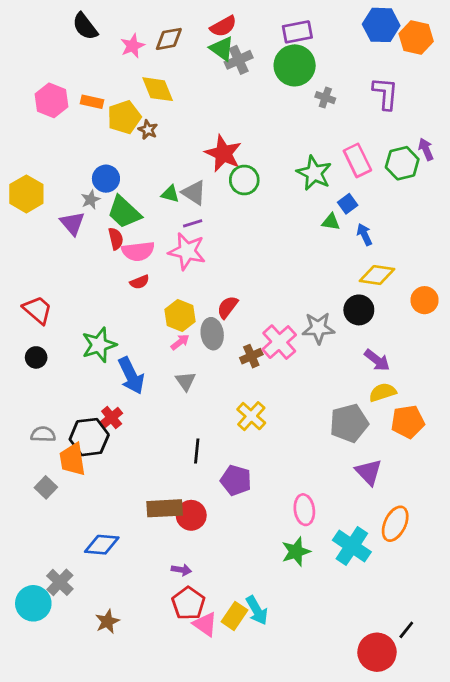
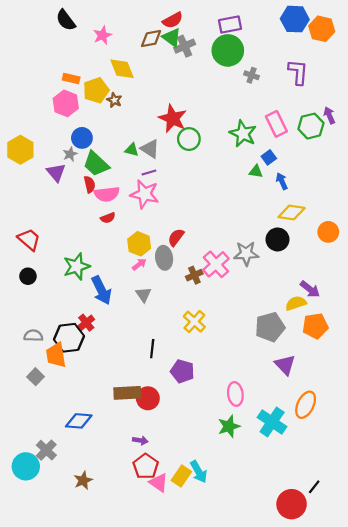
brown diamond: (169, 39) -> (151, 39), moved
pink hexagon: (51, 100) -> (66, 103), moved
purple arrow: (377, 360) -> (310, 289), moved

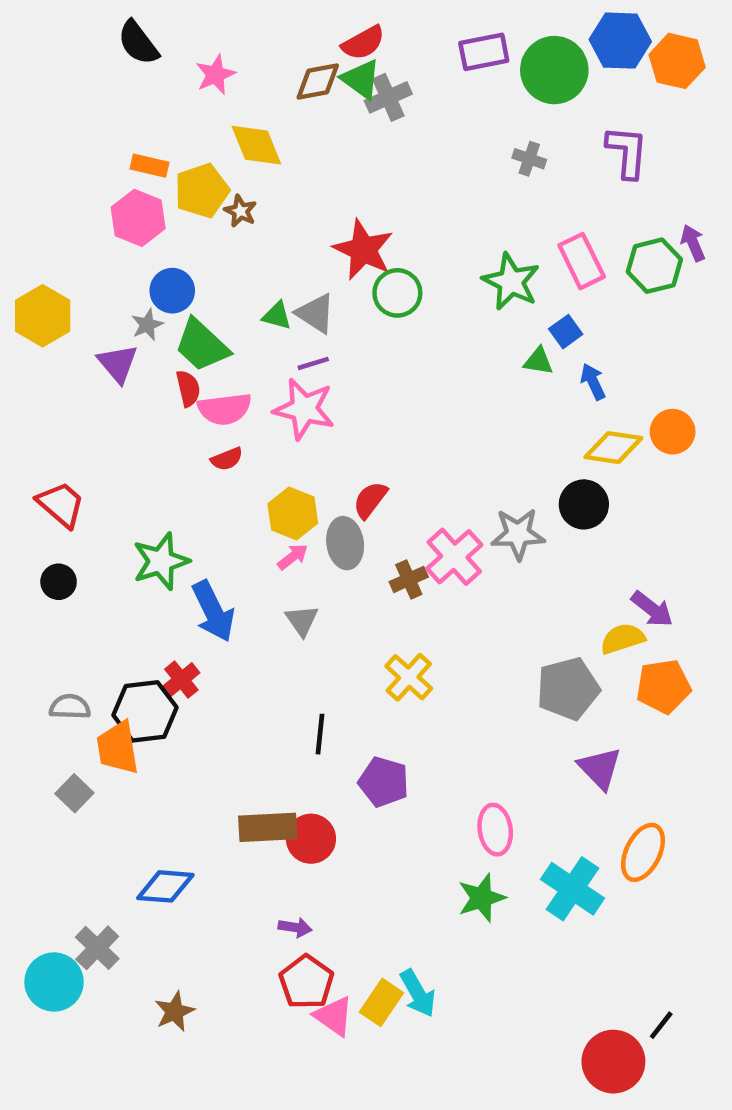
green circle: (228, 50) -> (554, 70), moved
orange circle: (328, 232) -> (673, 432), moved

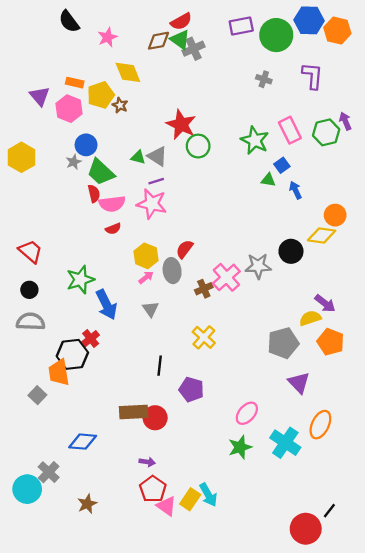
purple triangle: (118, 363) -> (40, 96), moved
yellow diamond: (613, 448) -> (322, 235), moved
orange pentagon: (663, 686) -> (331, 342), turned 30
gray semicircle: (70, 707) -> (31, 322), moved, size x1.4
pink ellipse: (495, 830) -> (247, 413), turned 50

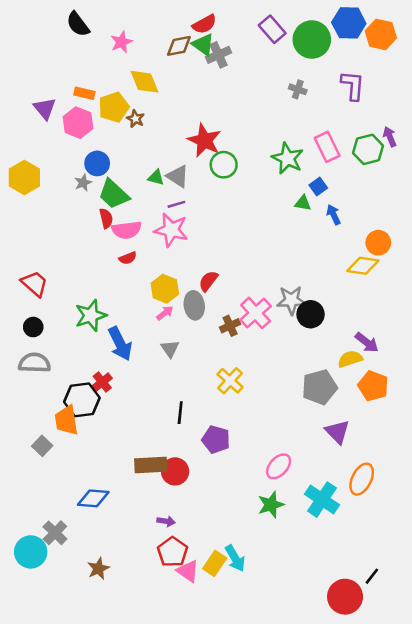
purple rectangle: (241, 26) -> (272, 29), turned 60
black circle: (291, 251) -> (311, 314), moved

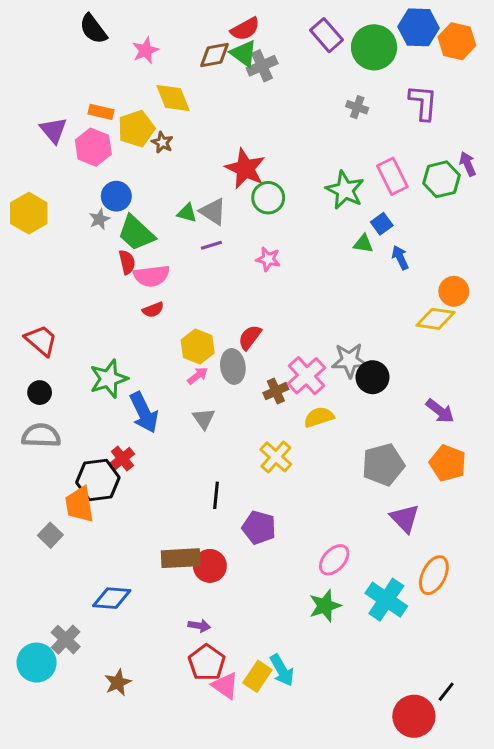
pink star: (171, 230) -> (268, 259), moved, size x0.6
yellow semicircle: (350, 359) -> (319, 417), moved

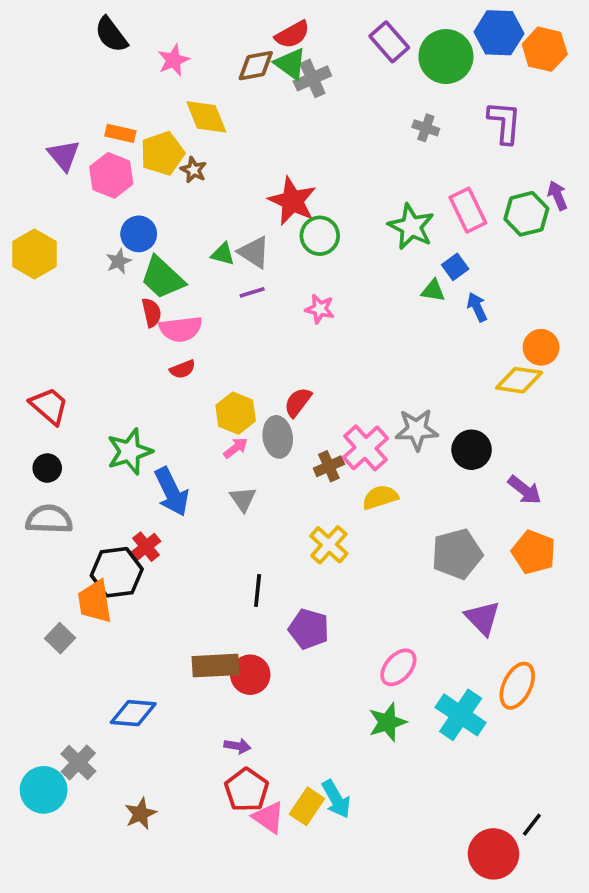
black circle: (372, 377) -> (472, 450), moved

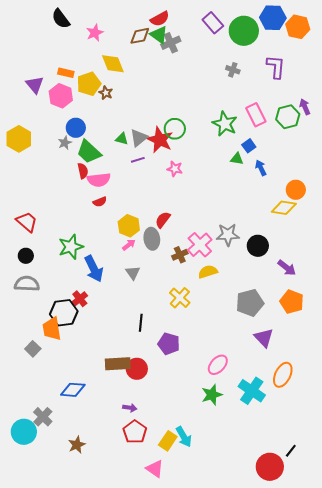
red star: (292, 201) -> (160, 140), moved
gray triangle: (254, 252) -> (139, 138), turned 48
pink triangle: (269, 817) -> (155, 469), moved

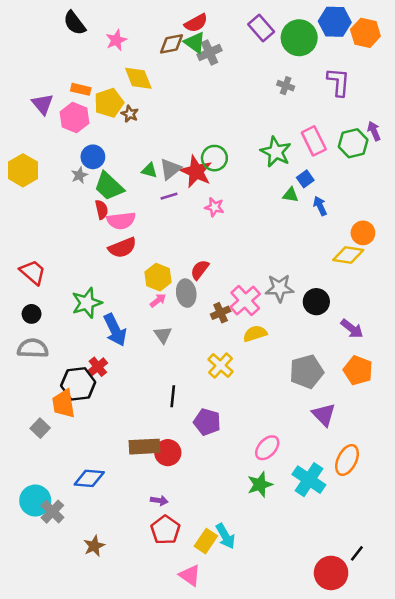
red semicircle: (100, 202) -> (122, 248), size x1.6
cyan circle: (24, 432) -> (35, 501), moved

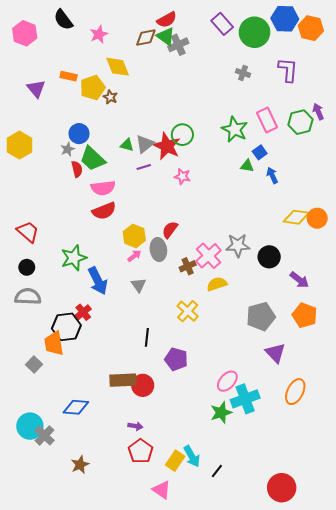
pink hexagon: (75, 118) -> (25, 33), moved
red semicircle: (102, 210) -> (77, 169), moved
orange circle: (363, 233) -> (317, 218), moved
cyan cross: (309, 480) -> (245, 399), moved, turned 36
black line: (357, 553) -> (217, 471), moved

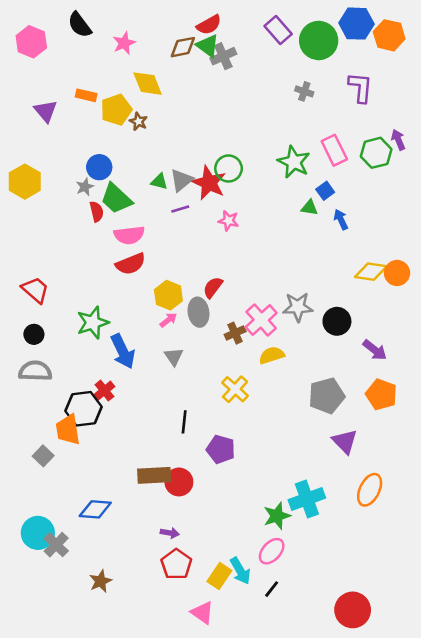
pink ellipse: (227, 381) -> (272, 551), moved

